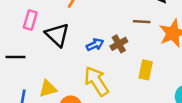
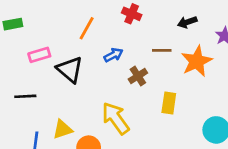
pink rectangle: (30, 20) -> (39, 55), turned 60
blue arrow: (95, 45) -> (113, 55), moved

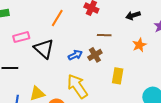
brown line: (162, 50) -> (104, 35), moved
blue arrow: (113, 55) -> (75, 55), moved
orange star: (197, 61) -> (139, 45), size x0.6

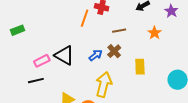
orange line: (57, 18) -> (85, 18), moved
pink rectangle: (21, 37) -> (42, 61), moved
yellow arrow: (77, 86) -> (104, 84), turned 60

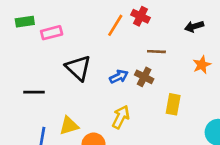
brown cross: (114, 51) -> (144, 77), turned -32
pink rectangle: (42, 61) -> (52, 33), moved
yellow arrow: (104, 84) -> (121, 117), size x0.7

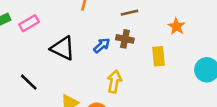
orange star: (202, 65) -> (176, 26), moved
black line: (34, 92) -> (29, 82), turned 60

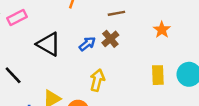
brown cross: (125, 39) -> (110, 39), turned 35
yellow rectangle: (159, 56) -> (158, 75), moved

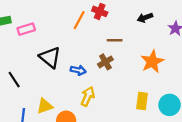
orange star: (162, 30) -> (152, 61), size x1.5
blue arrow: (87, 44) -> (78, 70), moved, turned 40

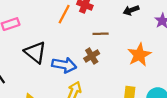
blue arrow: (78, 70) -> (64, 65), size x1.5

